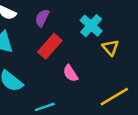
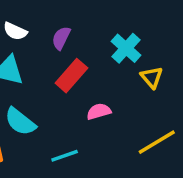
pink semicircle: (70, 73) -> (99, 111), turned 108

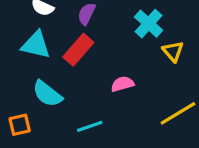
red rectangle: (71, 76) -> (78, 50), moved

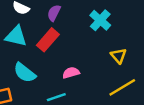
yellow triangle: (173, 51) -> (119, 56), moved
pink semicircle: (122, 84) -> (71, 73), moved

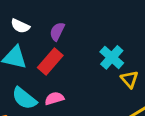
cyan cross: (100, 20) -> (112, 57), moved
pink semicircle: (71, 73) -> (54, 98), moved

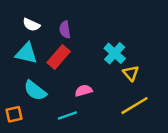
purple semicircle: (57, 31) -> (65, 30), turned -35
pink semicircle: (54, 98) -> (84, 91), moved

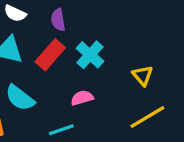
cyan cross: (115, 53) -> (90, 55), moved

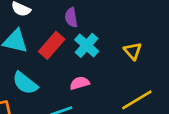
purple semicircle: (58, 20) -> (71, 17), moved
yellow triangle: (143, 76) -> (133, 51), moved

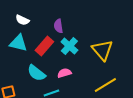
yellow triangle: (133, 51) -> (102, 50), size x1.6
cyan semicircle: (25, 83) -> (36, 73), moved

